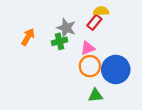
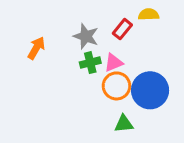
yellow semicircle: (101, 11) -> (149, 14), moved
green cross: (60, 41) -> (90, 63), moved

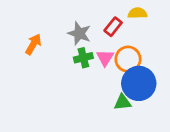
pink triangle: (114, 63) -> (105, 58), turned -36
orange circle: (116, 86) -> (128, 59), moved
green triangle: (124, 124) -> (123, 102), moved

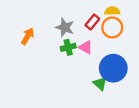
pink triangle: (105, 58) -> (86, 47), turned -32
orange circle: (128, 59) -> (112, 27), moved
green triangle: (123, 102) -> (100, 84), turned 48

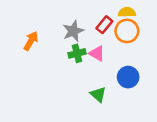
gray star: (65, 27) -> (73, 31), turned 30
blue circle: (113, 68) -> (128, 77), size x0.7
green triangle: (100, 84) -> (98, 95), moved

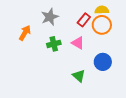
gray star: (73, 31) -> (50, 17), moved
green cross: (77, 53) -> (54, 44), moved

